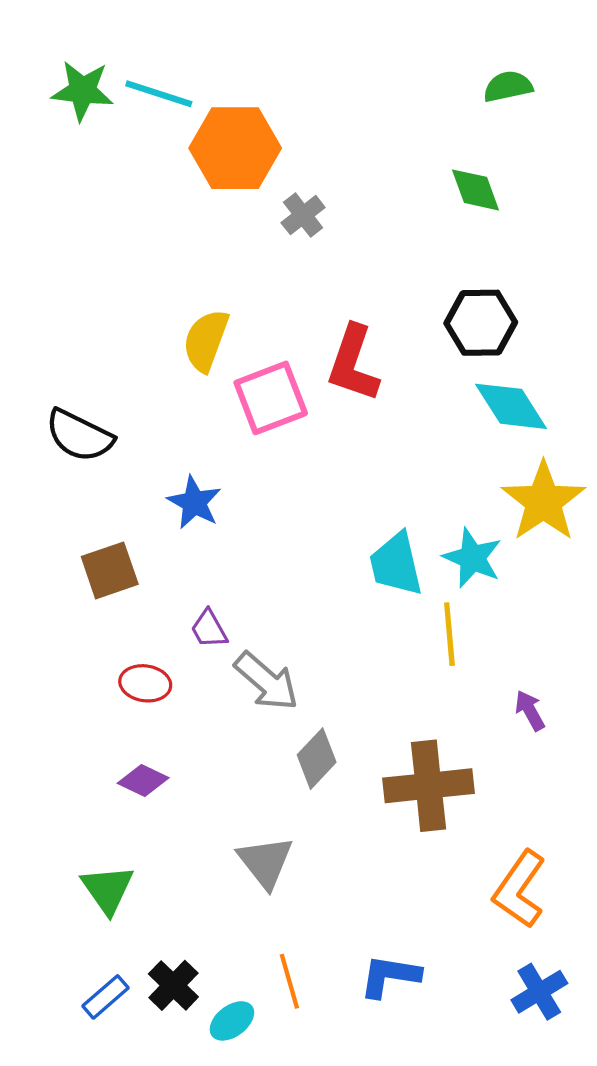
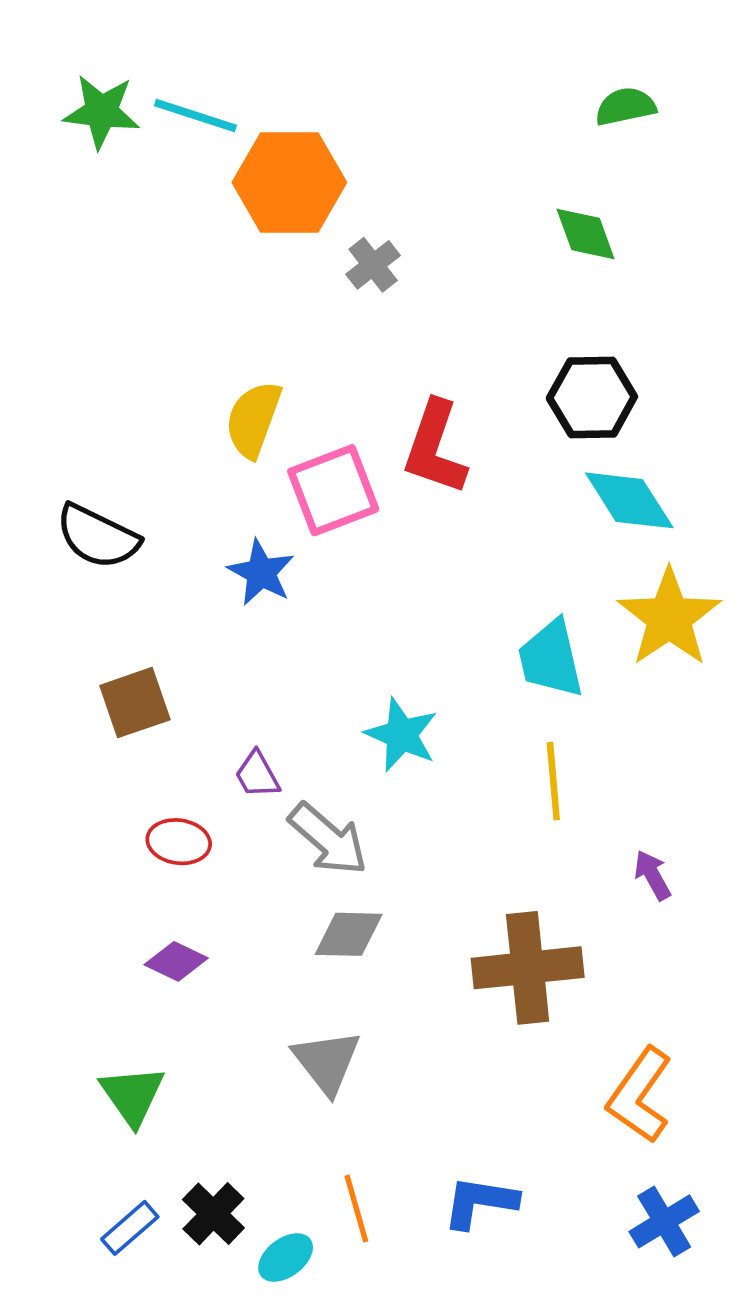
blue star: (194, 502) -> (261, 573), moved
cyan star: (472, 558) -> (401, 735), moved
cyan trapezoid: (396, 564) -> (551, 659), moved
gray diamond: (317, 759) -> (349, 934), moved, turned 48

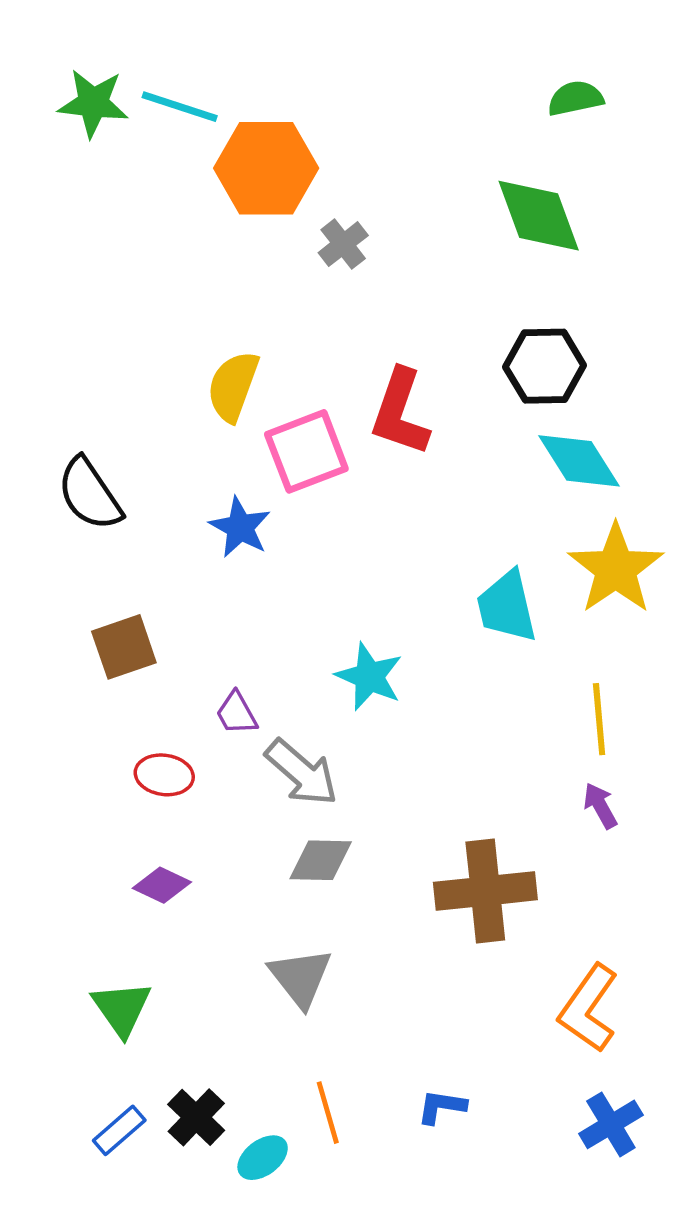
green diamond: (586, 234) -> (539, 216), size x1.5
black semicircle: (98, 537) -> (90, 494), turned 30
yellow line: (553, 781) -> (599, 719), moved
blue L-shape: (480, 1202) -> (442, 1107), size x0.7

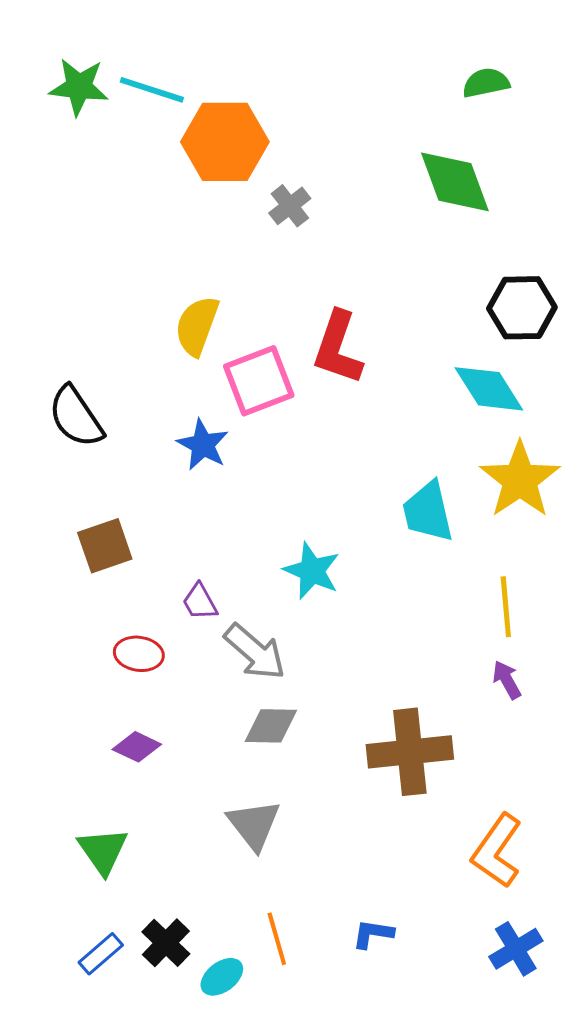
black hexagon: (545, 366) -> (522, 308), moved

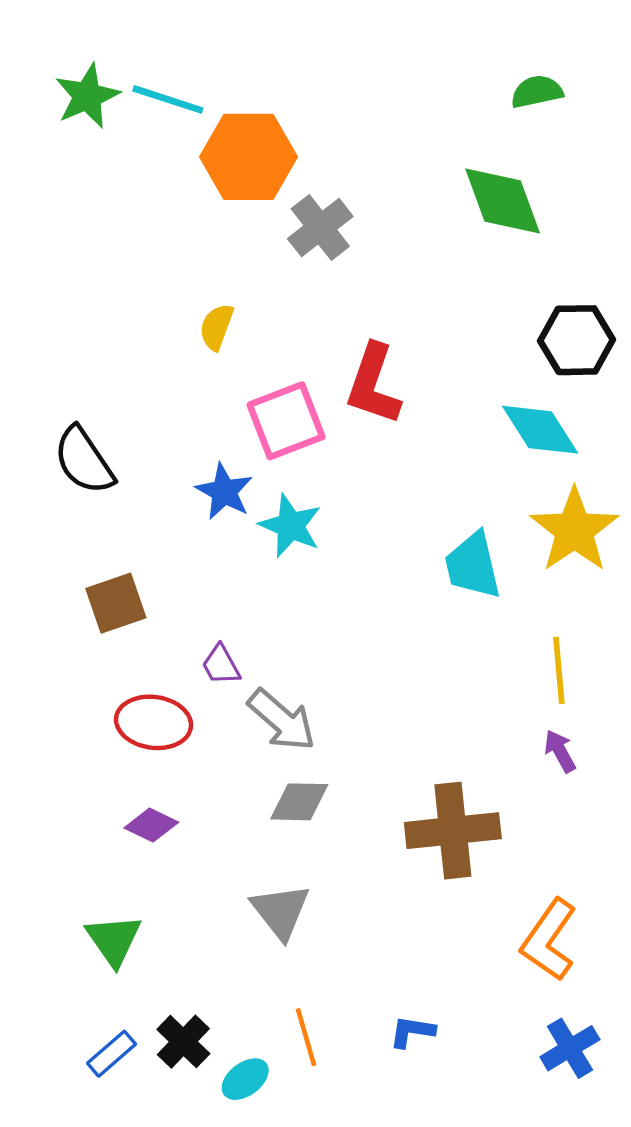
green star: (79, 87) -> (87, 96), turned -30
gray cross: (290, 206) -> (320, 228), size x1.4
yellow semicircle: (197, 326) -> (216, 327), moved, size x0.7
cyan star: (312, 571) -> (290, 526), moved
red ellipse: (139, 654) -> (154, 722), size x1.4

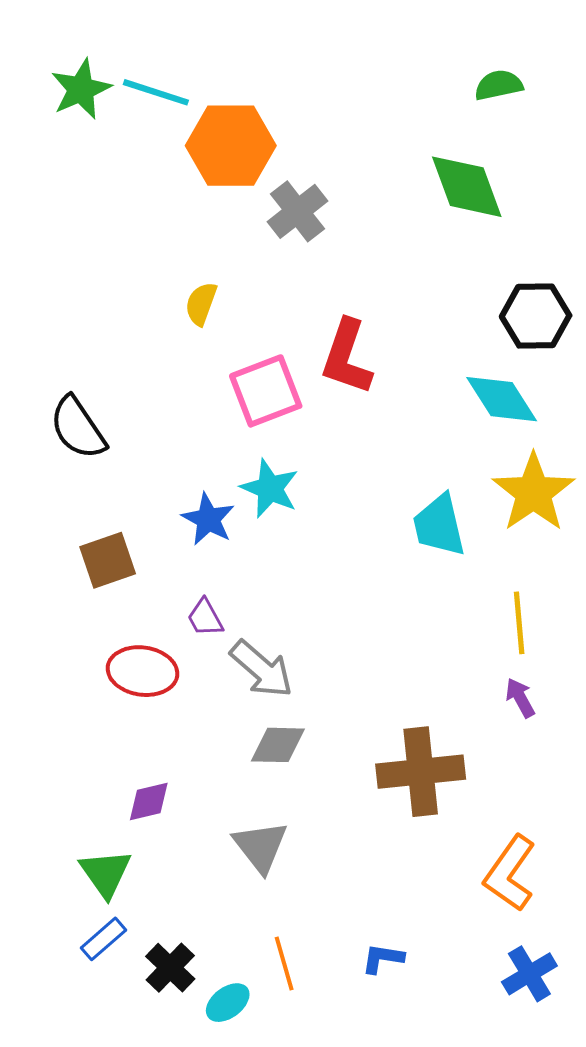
blue star: (224, 491) -> (208, 519), moved
purple diamond: (151, 825) -> (149, 801), moved, turned -39
blue rectangle: (112, 1054) -> (104, 939), moved

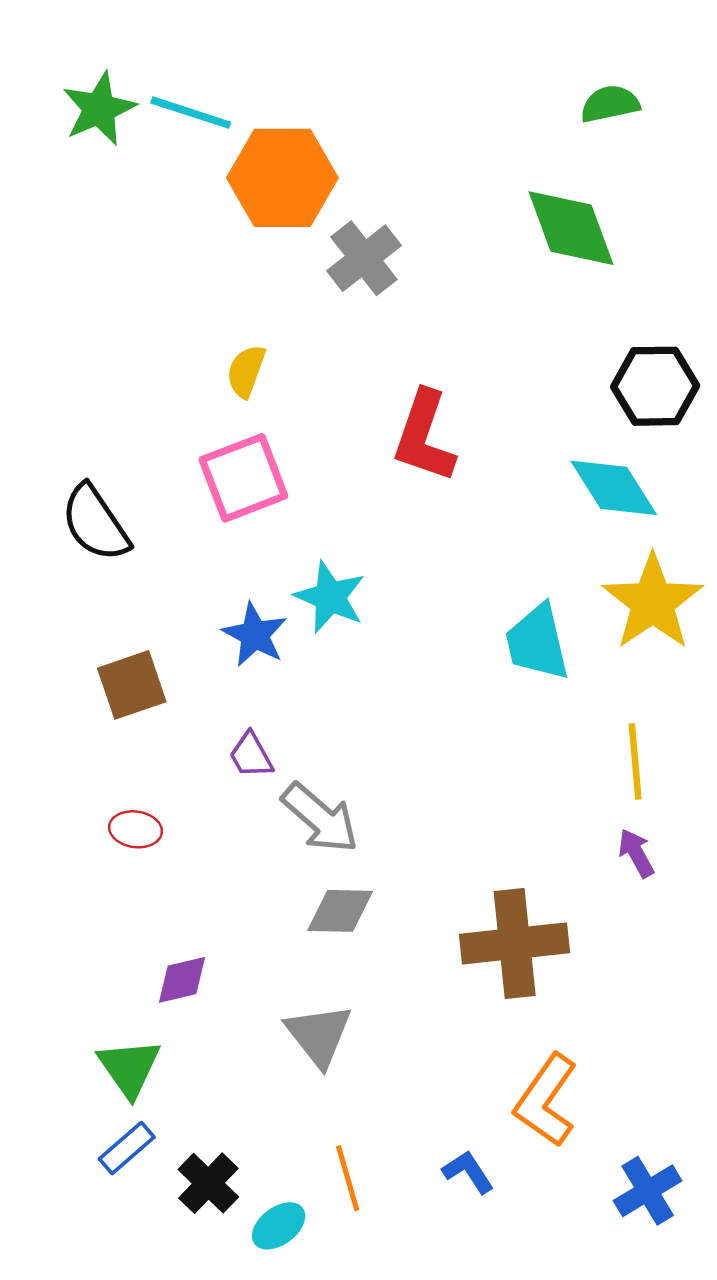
pink square: (266, 391) -> (243, 478), moved
red ellipse: (143, 671) -> (136, 829), moved, size x0.6
orange L-shape: (510, 873) -> (546, 1100), moved
blue L-shape: (383, 958) -> (468, 1172), turned 48

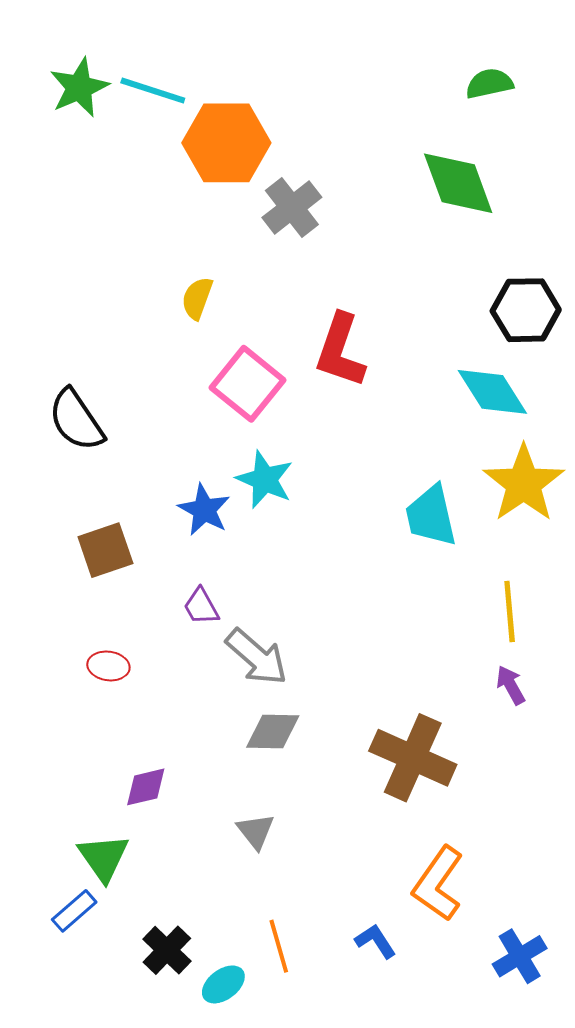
pink square: (243, 478) -> (248, 384), moved, turned -30
brown cross: (515, 943) -> (413, 758), turned 30
gray triangle: (319, 1035) -> (256, 831), size x0.7
blue rectangle: (127, 1148) -> (74, 911), moved

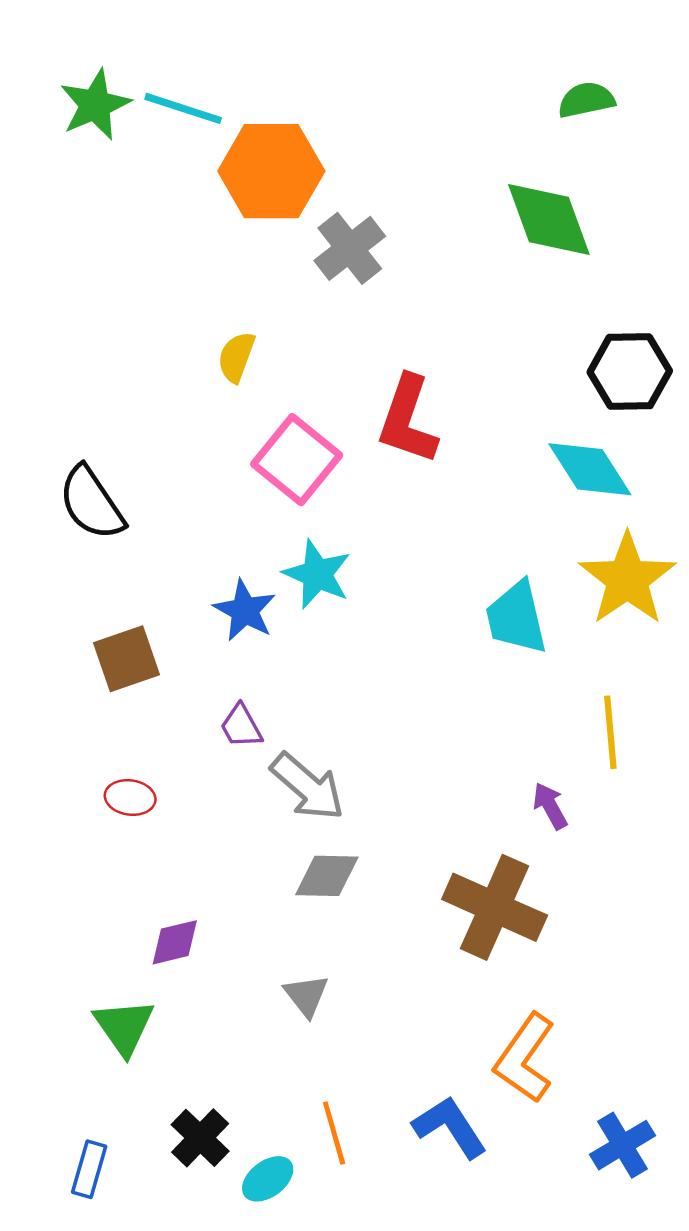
purple arrow: (511, 685) -> (550, 806), moved
blue rectangle: (74, 911) -> (89, 1169), moved, turned -33
blue L-shape: (376, 941) -> (450, 1127), size x1.5

